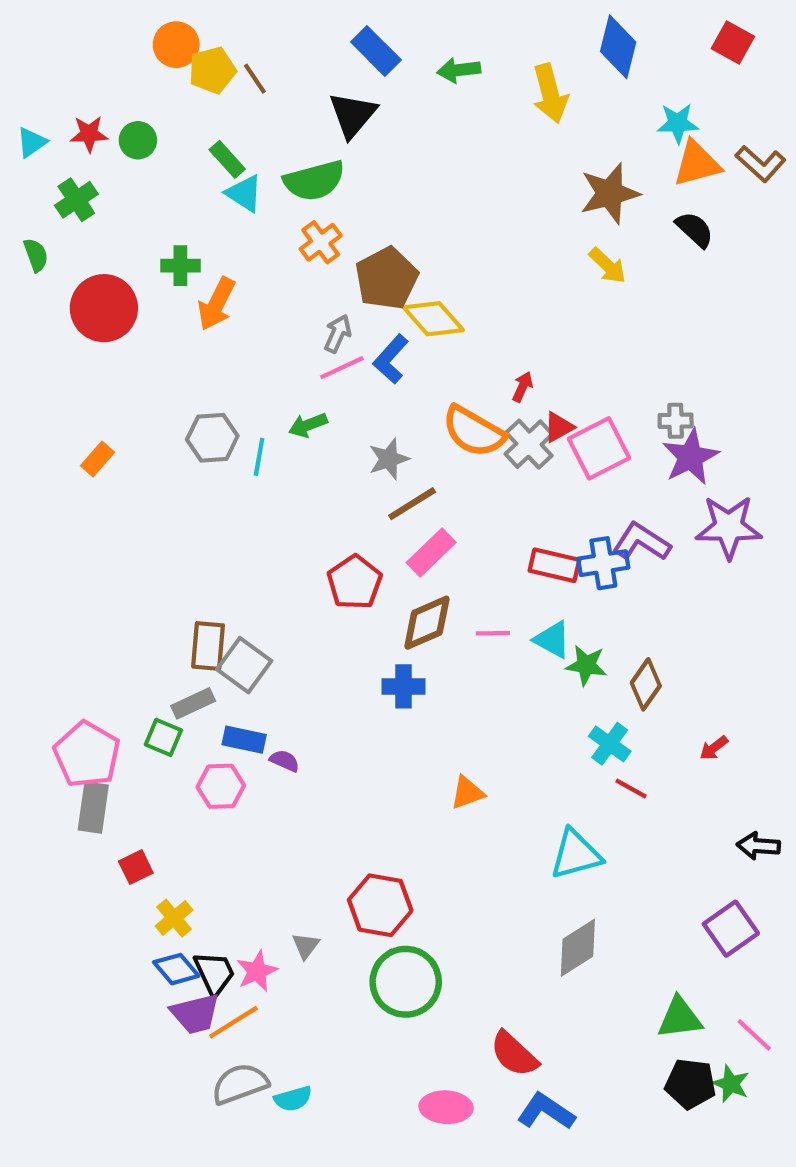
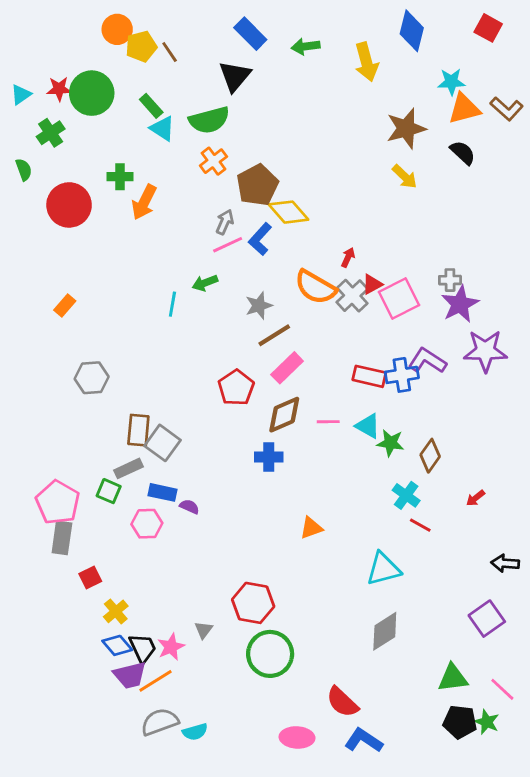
green circle: (138, 140) -> (92, 93), size x1.8
gray hexagon: (212, 438) -> (92, 378), moved

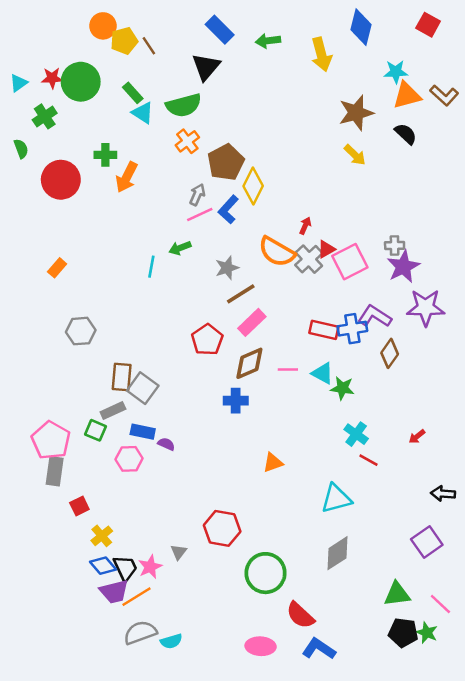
yellow diamond: (289, 212) -> (253, 186), turned 68
brown diamond: (430, 456) -> (390, 353), moved
green circle: (270, 654) -> (266, 573), moved

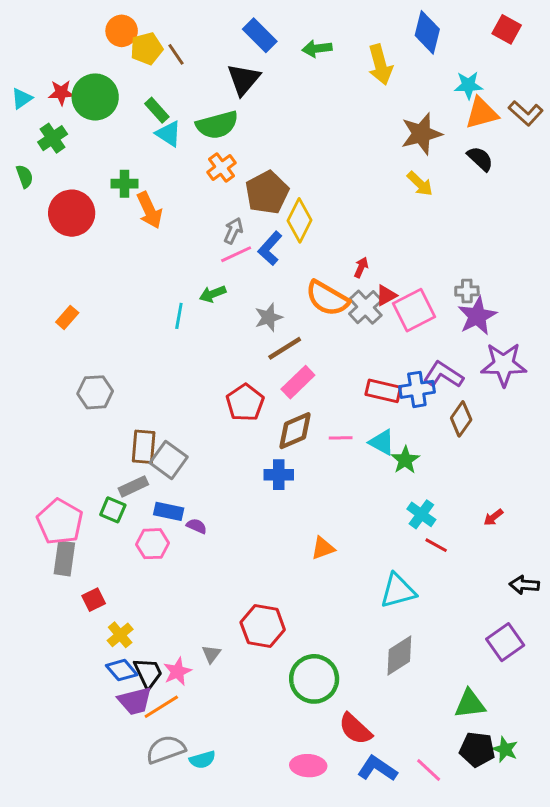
orange arrow: (127, 177) -> (150, 210), turned -52
green star: (342, 388) -> (405, 460), turned 30
pink line: (440, 604) -> (429, 770), moved

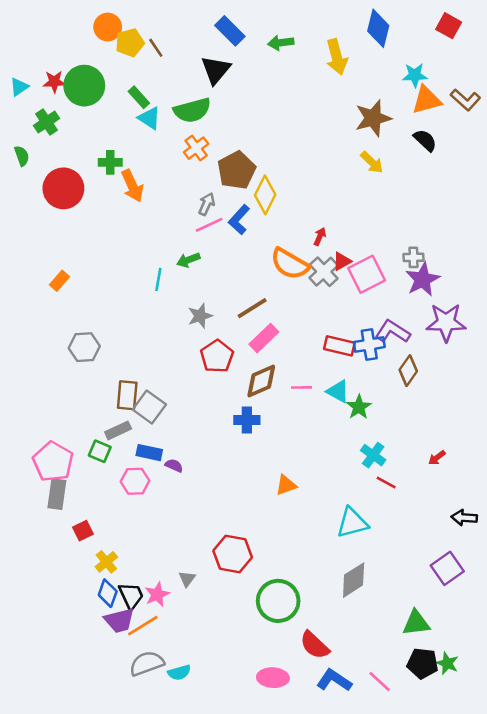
gray star: (269, 317) -> (200, 316), moved
blue diamond: (122, 670) -> (108, 593), turned 60

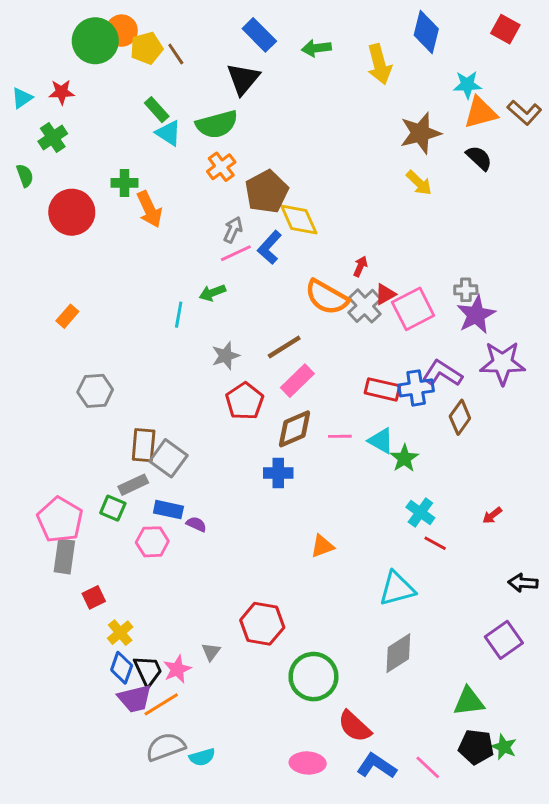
green circle: (84, 86) -> (95, 41), moved
yellow diamond: (265, 195) -> (299, 220), turned -51

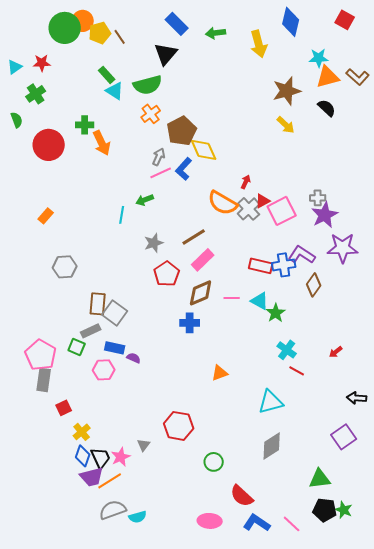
green circle: (313, 677) -> (214, 462), size x0.6

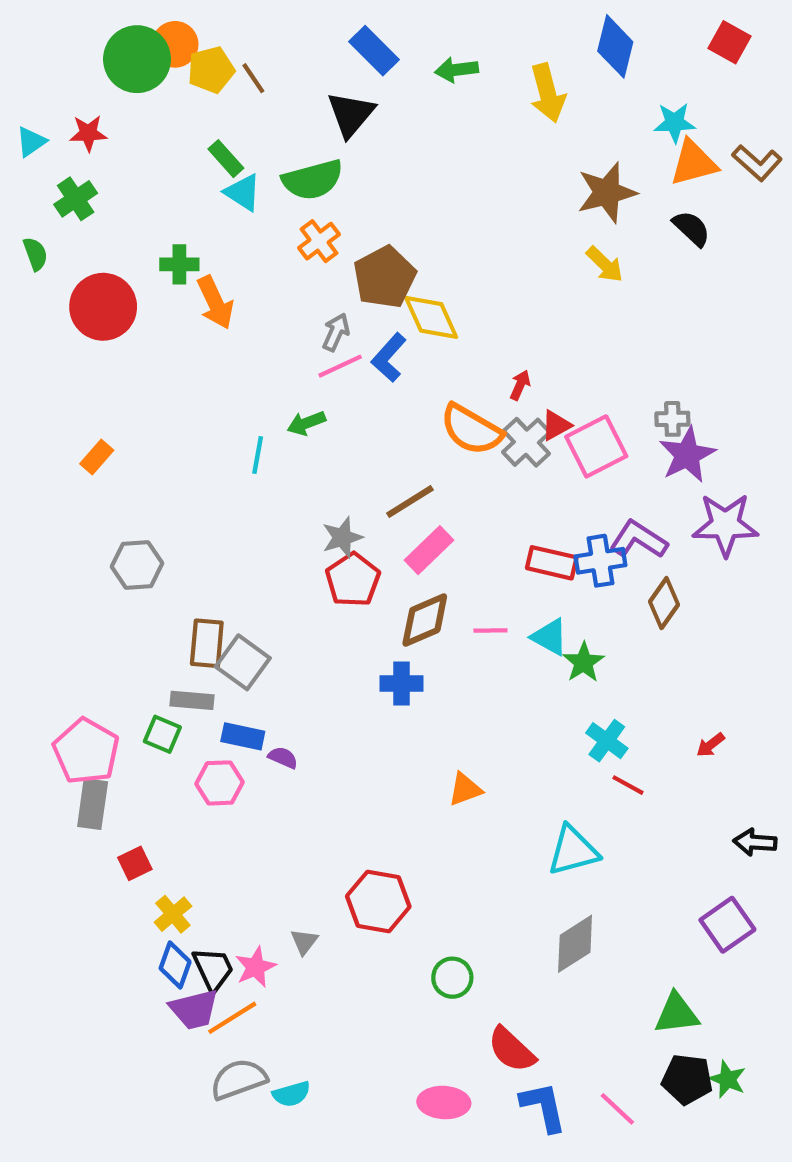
gray star: (154, 243) -> (342, 537), moved
gray rectangle: (91, 331) -> (192, 700), turned 30
blue L-shape: (257, 523) -> (543, 1107), turned 44

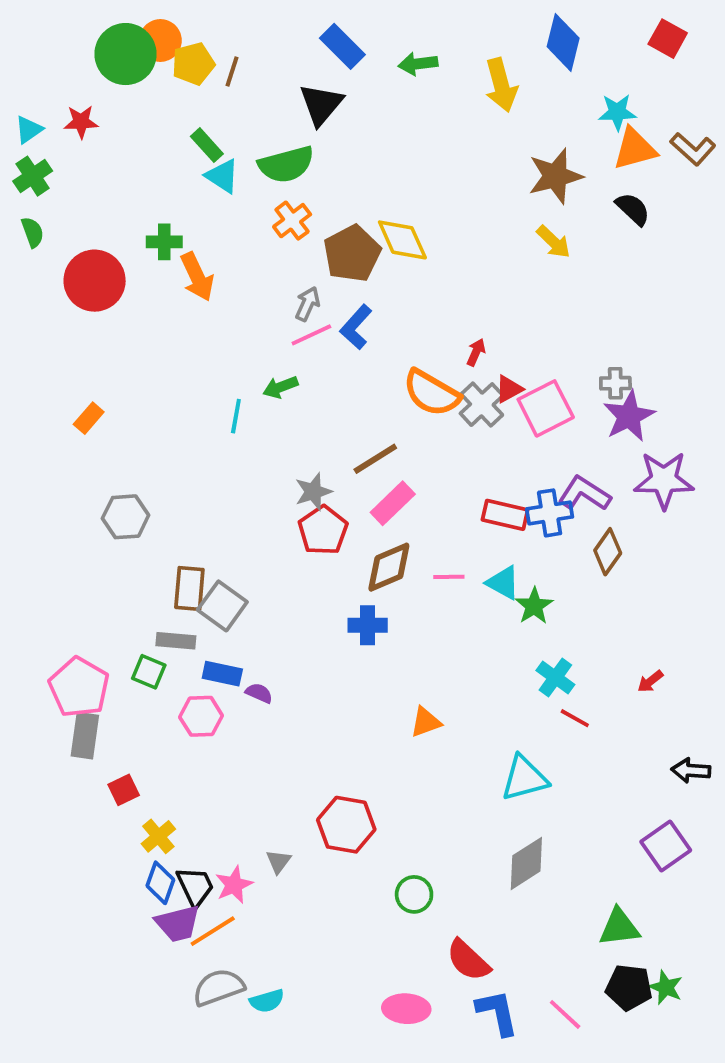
brown line: (253, 78) -> (232, 71), turned 52
green cross: (76, 199) -> (33, 176), moved
yellow diamond: (431, 317) -> (402, 240), moved

